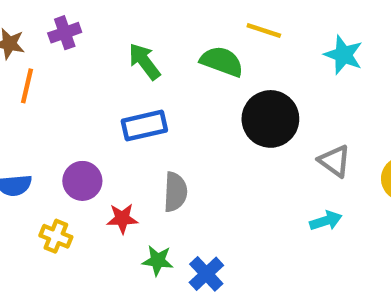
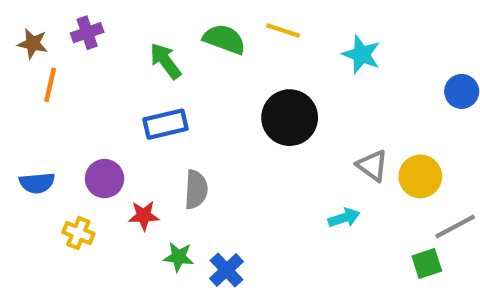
green semicircle: (222, 61) -> (224, 39), moved
gray triangle: (335, 161) -> (372, 166), moved

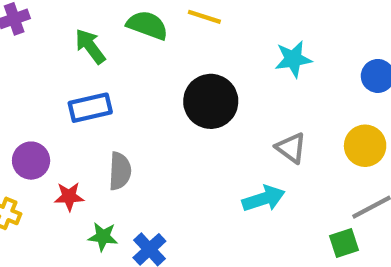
cyan star: (361, 54) -> (293, 59), moved, turned -30
yellow circle: (420, 176) -> (365, 146), moved
cyan arrow: (344, 218) -> (264, 199), size x1.4

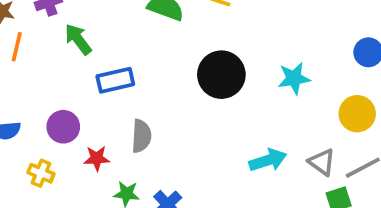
green arrow: (90, 46) -> (78, 39), moved
cyan star: (293, 59) -> (294, 78), moved
gray triangle: (291, 148) -> (322, 162), moved

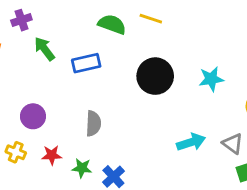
blue rectangle: (115, 80) -> (86, 63), moved
red star: (97, 158) -> (52, 155), moved

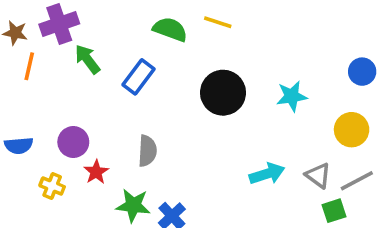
purple cross: (21, 20) -> (59, 24), size x1.5
blue rectangle: (86, 63) -> (138, 77), turned -40
red star: (52, 155) -> (96, 172), moved, turned -30
green star: (82, 168) -> (133, 205), size x1.4

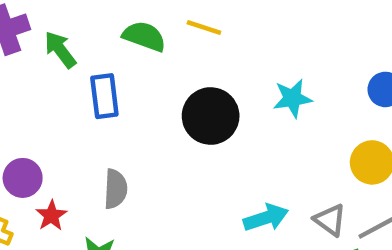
green arrow: (87, 59) -> (60, 50), moved
blue rectangle: (138, 77) -> (104, 96), turned -44
cyan star: (292, 96) -> (292, 98), moved

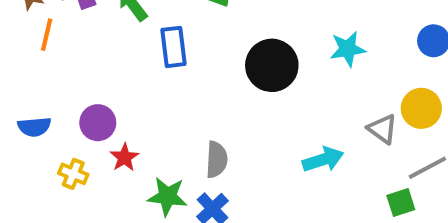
gray semicircle: (116, 189) -> (217, 160), moved
gray triangle: (330, 220) -> (382, 129), moved

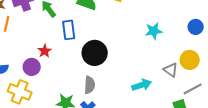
black circle: (272, 65) -> (95, 53), moved
red star: (124, 157) -> (45, 51), moved
yellow cross: (73, 174) -> (20, 92), size x1.6

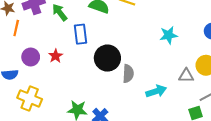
purple circle: (32, 67) -> (31, 57), moved
gray triangle: (171, 70) -> (186, 76), turned -35
gray semicircle: (90, 85) -> (128, 74), moved

